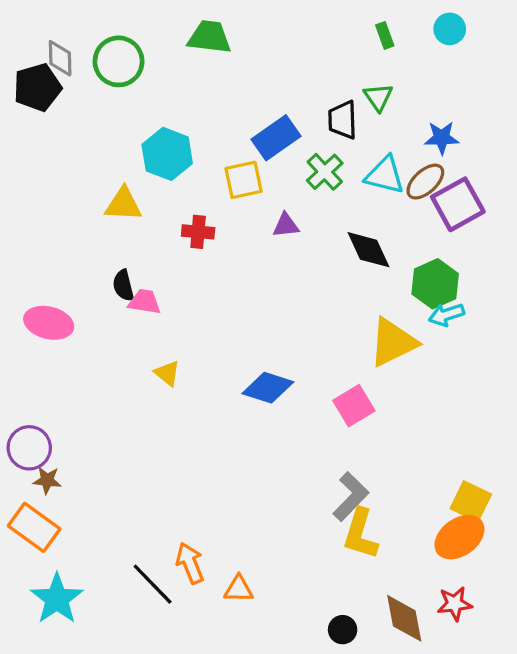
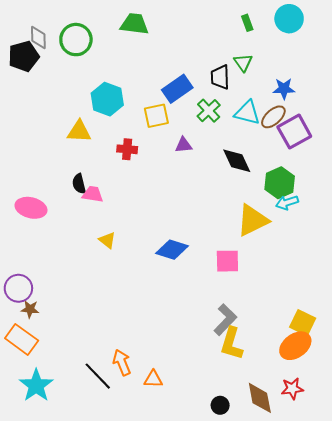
cyan circle: (450, 29) -> (289, 19), size x1.4
pink square: (354, 406) -> (227, 261), turned 30

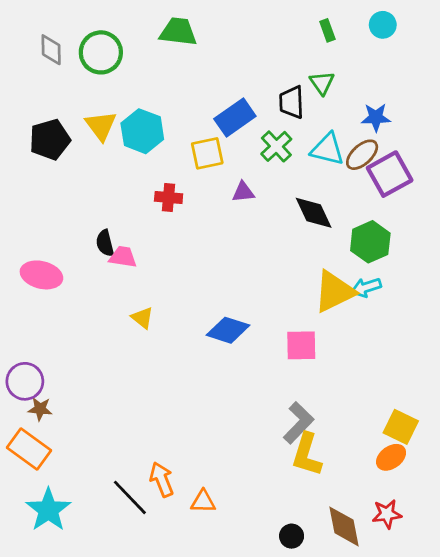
cyan circle: (289, 19) -> (383, 25), size x0.7
black pentagon: (24, 56) -> (50, 140), moved
yellow triangle: (79, 132) -> (101, 126), moved, turned 50
cyan arrow: (287, 203) -> (366, 287), moved
orange ellipse: (295, 346) -> (391, 457), size x0.7

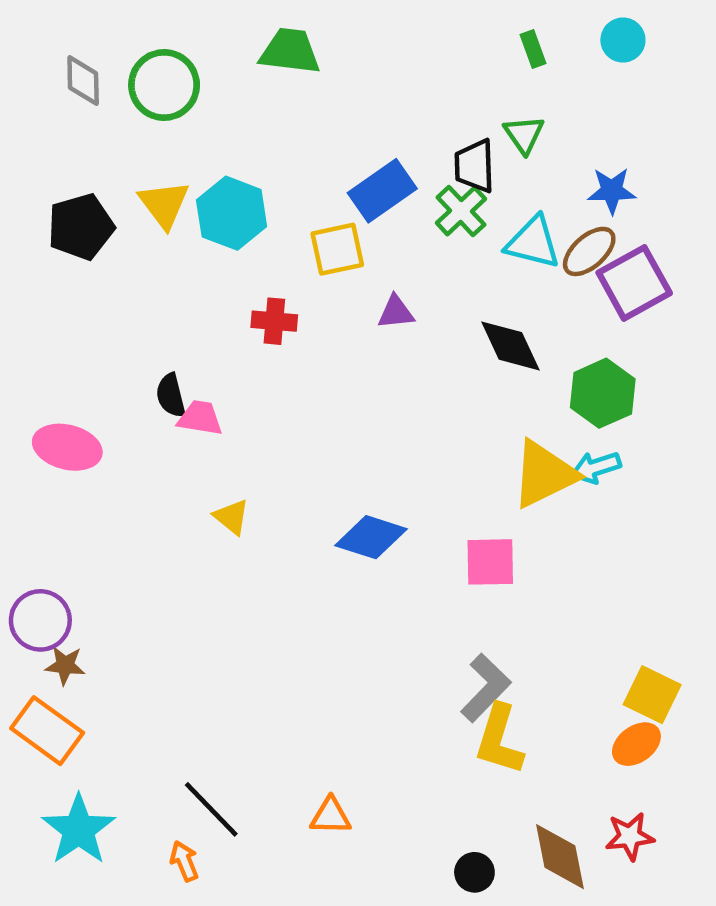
green cross: (276, 146) -> (461, 211), moved
orange arrow: (162, 479) -> (184, 861), moved, size x0.7

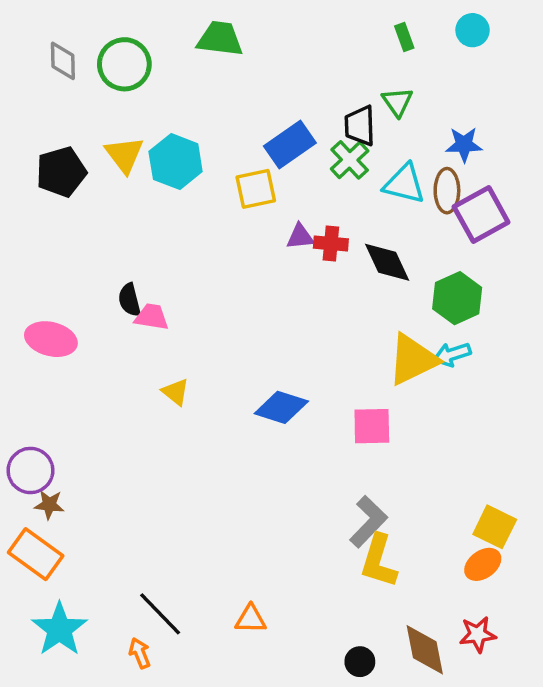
brown ellipse: (589, 251) -> (447, 191), turned -48
red cross: (274, 321) -> (331, 244), moved

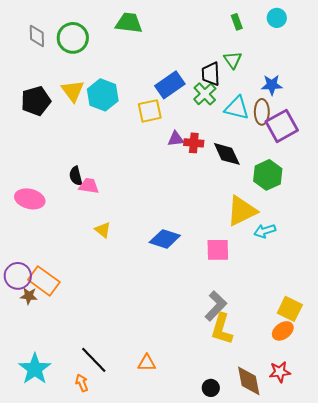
cyan arrow: (452, 354) -> (265, 231), moved
orange rectangle: (36, 554) -> (44, 281), moved

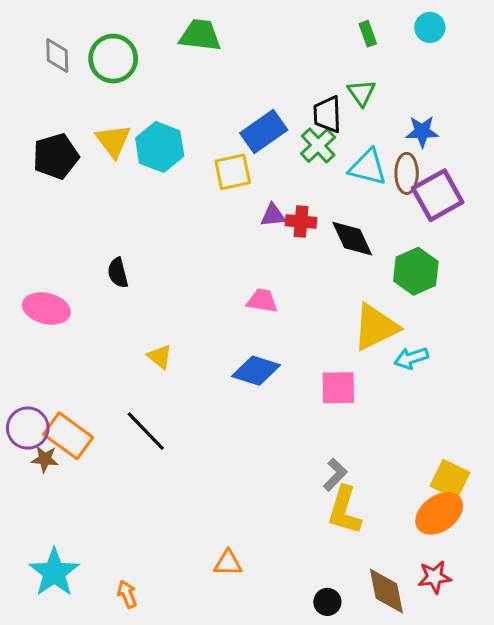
pink trapezoid: (89, 186) -> (262, 301), moved
gray L-shape: (216, 306) -> (335, 475), size x0.7
orange ellipse: (283, 331) -> (439, 513), size x1.4
black line: (94, 360) -> (146, 431), moved

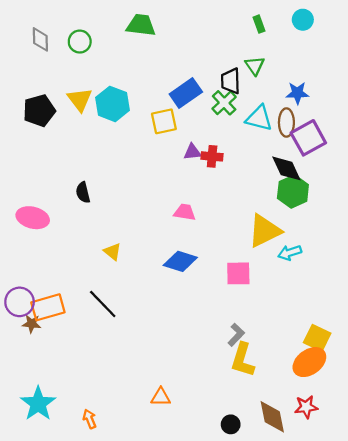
green circle: (113, 59) -> (80, 42), size x0.7
black diamond: (352, 239) -> (286, 168), moved
orange rectangle: (68, 436) -> (48, 307), turned -52

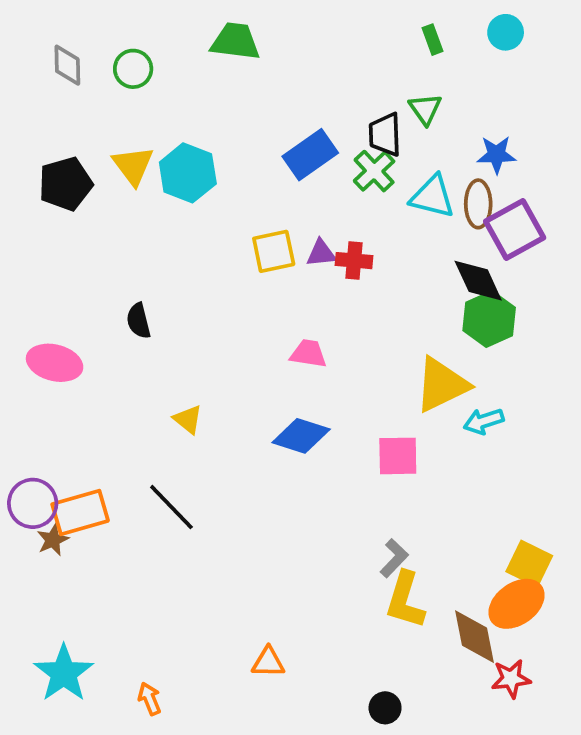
yellow square: (164, 121) -> (274, 251), moved
brown star: (32, 324) -> (53, 540), turned -30
brown diamond: (272, 417) -> (475, 637), moved

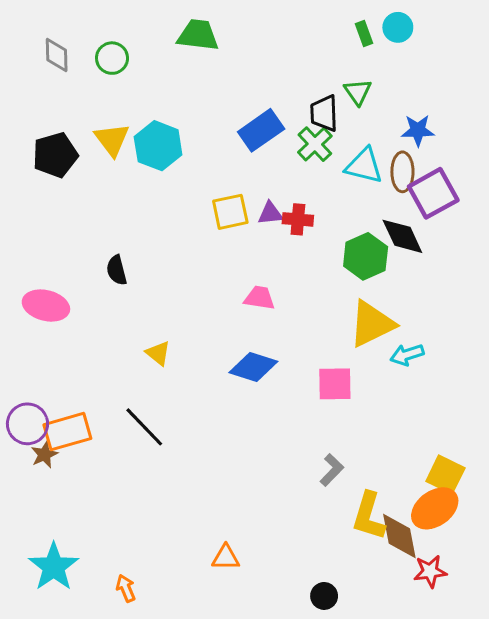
cyan circle: (506, 32) -> (398, 27), moved
green hexagon: (489, 319) -> (366, 256), moved
yellow L-shape: (405, 600) -> (369, 516), moved

